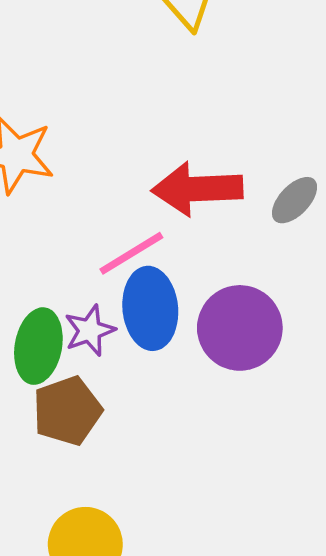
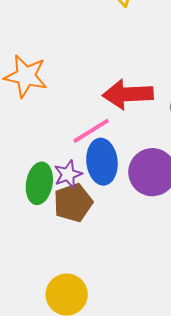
brown pentagon: (67, 411) -> (73, 203), moved

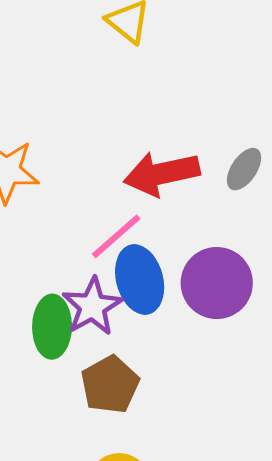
purple star: (68, 174) -> (92, 306), size x1.4
brown pentagon: (73, 203) -> (110, 385), moved

